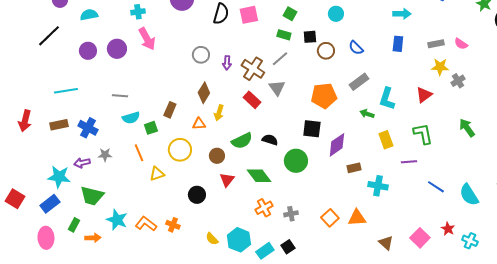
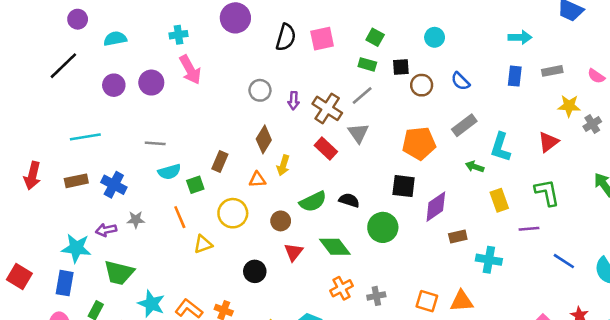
gray rectangle: (436, 44) -> (552, 71), moved
blue rectangle: (50, 204) -> (65, 283), turned -42
orange square: (330, 218) -> (427, 301), turned -30

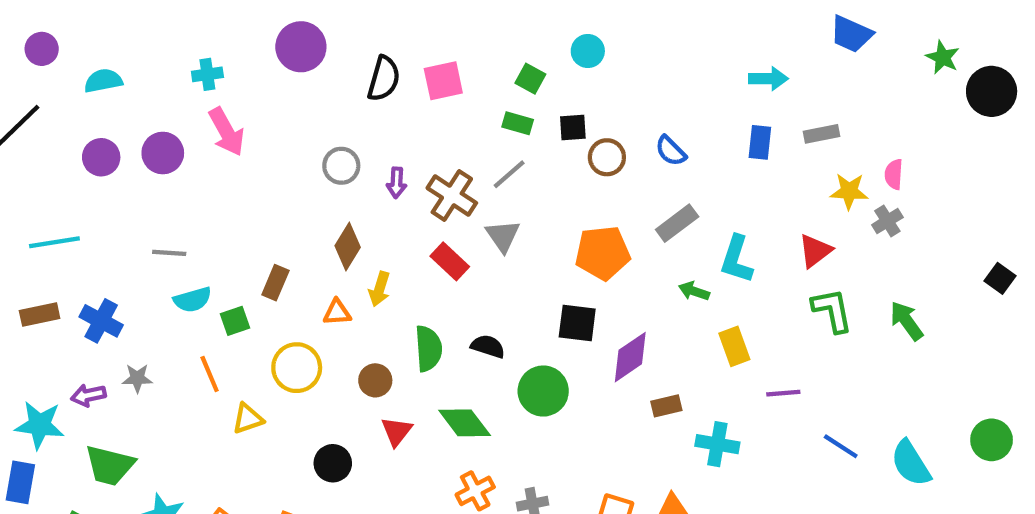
cyan circle: (435, 37) -> (588, 51), moved
pink semicircle: (596, 76) -> (894, 174), moved, turned 60
green L-shape: (547, 192) -> (832, 310), moved
green semicircle: (313, 202) -> (428, 349), turned -68

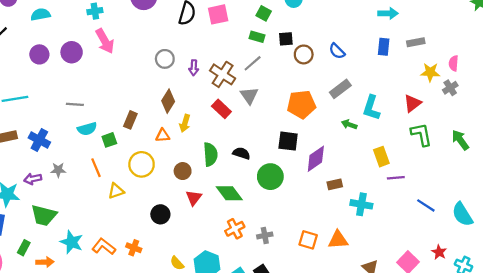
yellow rectangle: (734, 346) -> (381, 157), moved

